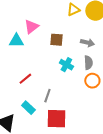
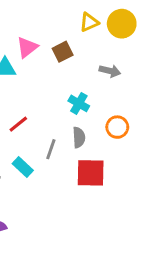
brown square: (56, 40) -> (63, 52), moved, turned -32
gray semicircle: (88, 63) -> (79, 137), moved
red square: (56, 119) -> (91, 173), moved

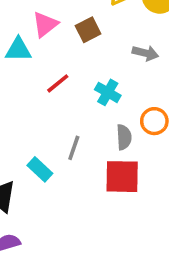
red line: (18, 124) -> (58, 83), moved
gray semicircle: (79, 137) -> (124, 137), moved

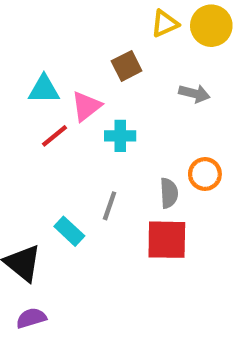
pink triangle: (45, 24) -> (86, 106), moved
red line: (58, 83) -> (54, 136), moved
cyan cross: (108, 92) -> (120, 136), moved, turned -30

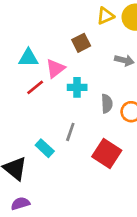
gray semicircle: (169, 193) -> (107, 104), moved
red square: (167, 240) -> (107, 154), turned 32

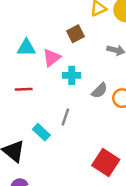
red line: (35, 87) -> (24, 89), moved, turned 36
gray semicircle: (107, 104) -> (99, 91), turned 48
red square: (107, 154) -> (106, 162), moved

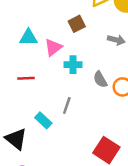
gray semicircle: (99, 91) -> (100, 79), turned 105

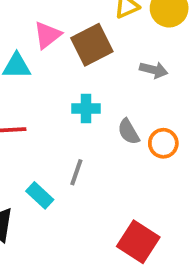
brown square: (77, 24) -> (92, 45), size x1.5
pink triangle: (53, 47) -> (47, 35), moved

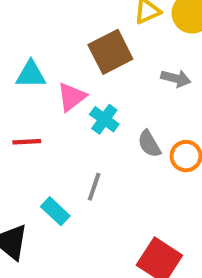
pink triangle: (47, 35) -> (72, 97), moved
cyan cross: (86, 108) -> (104, 119), turned 36

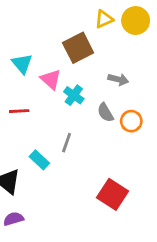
cyan triangle: (31, 74) -> (22, 64), turned 50
gray arrow: (176, 78) -> (118, 79), moved
pink triangle: (72, 97) -> (51, 79), turned -40

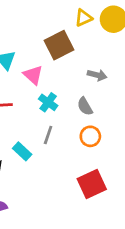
cyan cross: (74, 95) -> (48, 102), moved
orange circle: (131, 121) -> (90, 136), moved
red square: (113, 194) -> (92, 184), turned 32

